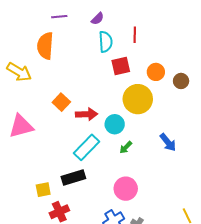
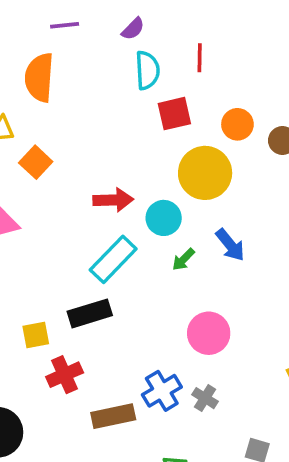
orange square: (61, 102) -> (36, 162), moved
blue arrow: (168, 142) -> (230, 245), moved
pink circle: (126, 189) -> (209, 333), moved

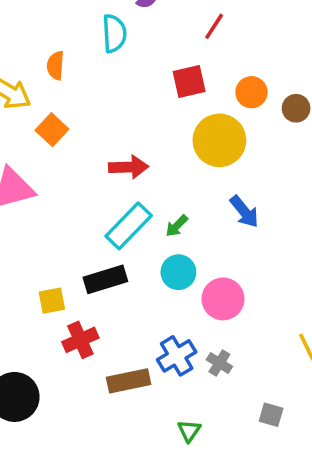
red line: (200, 58) -> (214, 26), turned 32
cyan semicircle: (147, 70) -> (114, 33), moved
orange semicircle: (39, 77) -> (55, 65), moved, size x0.6
cyan circle: (164, 218) -> (178, 272), moved
green arrow: (183, 259) -> (177, 226), moved

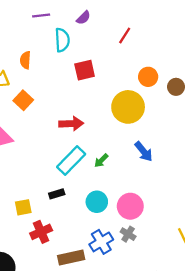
red square: (189, 82) -> (85, 70), moved
cyan circle: (178, 272) -> (97, 202), moved
black rectangle: (105, 279) -> (57, 194), size x0.6
gray cross: (219, 363) -> (128, 234), moved

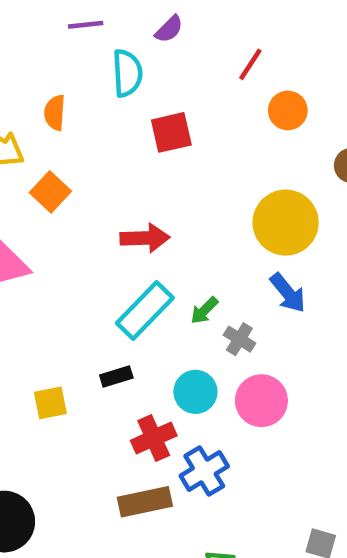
orange circle: (148, 77) -> (288, 110), moved
yellow circle: (128, 107) -> (286, 223), moved
red cross: (41, 232) -> (154, 438), moved
gray cross: (128, 234) -> (239, 339), moved

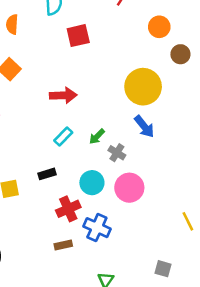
orange circle: (288, 110) -> (159, 27), moved
cyan rectangle: (145, 311) -> (63, 137), size x0.6
blue cross: (204, 471) -> (97, 228), turned -35
brown rectangle: (145, 502) -> (63, 245), size x0.6

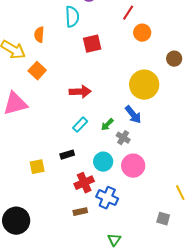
orange circle: (159, 27) -> (142, 33), moved
blue arrow: (144, 127) -> (133, 115), moved
gray square: (163, 269) -> (163, 219), moved

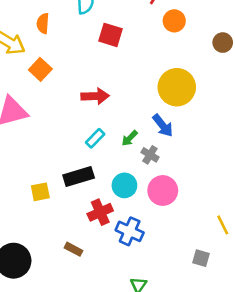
red square: (92, 44) -> (110, 35), turned 30
brown circle: (174, 59) -> (223, 43), moved
black rectangle: (67, 155) -> (79, 176), size x1.6
brown rectangle: (80, 212) -> (73, 249), moved, turned 40

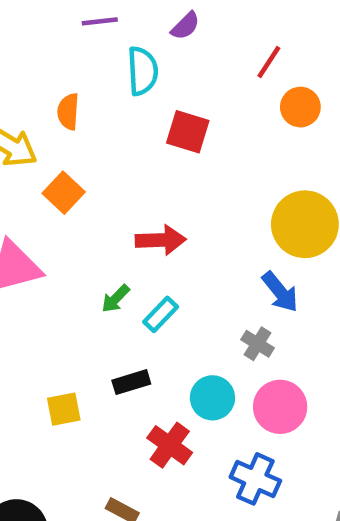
green arrow: (130, 138) -> (116, 299), moved
black rectangle: (79, 176) -> (131, 382), size x0.7
red cross: (100, 212) -> (170, 445), turned -30
blue cross: (130, 231) -> (255, 479), moved

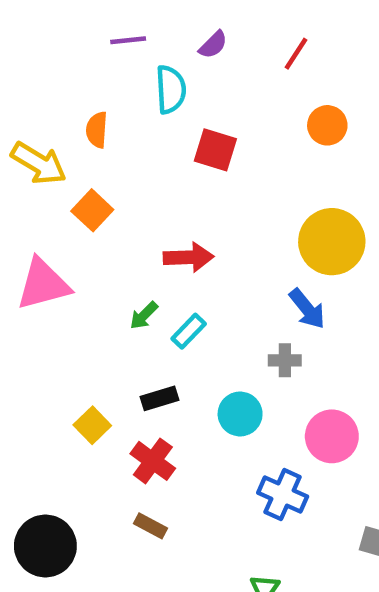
red line: (269, 62) -> (296, 54), moved
gray cross: (258, 344) -> (285, 360), turned -32
pink circle: (280, 407) -> (332, 436), moved
yellow square: (64, 409) -> (92, 425), turned -33
red cross: (170, 445) -> (153, 461), moved

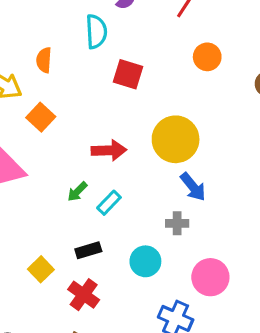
yellow circle: (332, 242) -> (176, 139), moved

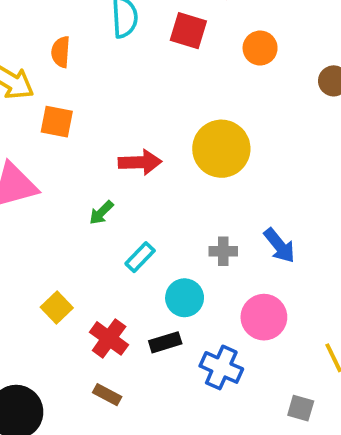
red square: (128, 74) -> (188, 31), moved
orange square: (41, 117) -> (57, 122), turned -32
blue arrow: (193, 187) -> (279, 245), moved
cyan rectangle: (109, 203) -> (140, 257), moved
black rectangle: (88, 250) -> (165, 342), moved

